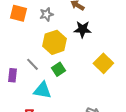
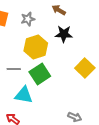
gray line: (32, 64) -> (14, 69), turned -48
green square: (58, 69) -> (40, 74), size x1.5

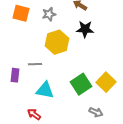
yellow square: (85, 68) -> (106, 82), moved
green square: (40, 74) -> (81, 84), moved

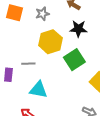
green square: (81, 84) -> (74, 60), moved

